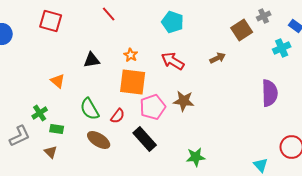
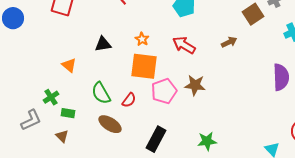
black rectangle: (145, 139) -> (156, 139), moved, turned 70

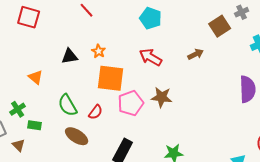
orange star: (142, 39) -> (99, 51), moved
brown triangle: (62, 136) -> (19, 145), moved

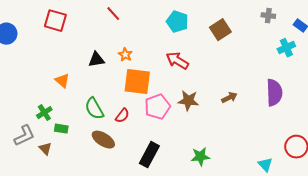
gray cross: (242, 12) -> (268, 16), turned 32
brown square: (220, 26) -> (220, 30), moved
brown arrow: (196, 54) -> (229, 98), moved

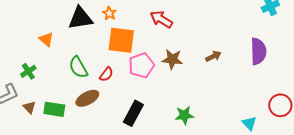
black triangle: (96, 60) -> (80, 18), size x1.5
green rectangle: (61, 129) -> (54, 109), moved, size x1.5
brown ellipse: (103, 140) -> (87, 98), turned -60

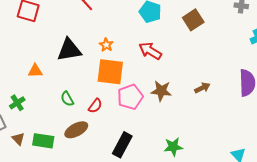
orange star: (109, 13) -> (106, 45), moved
orange triangle: (46, 39) -> (35, 71), turned -42
green semicircle: (78, 67) -> (67, 99), size x0.7

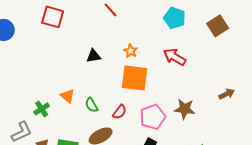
black triangle: (69, 50) -> (94, 56), size x0.6
orange triangle: (35, 71) -> (68, 96), moved, turned 42
brown star: (161, 91) -> (185, 109), moved
pink pentagon: (130, 97) -> (153, 117), moved

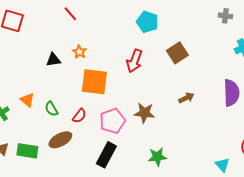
cyan pentagon: (175, 18) -> (147, 22), moved
brown square: (218, 26) -> (177, 53), moved
orange star: (131, 51) -> (79, 52), moved
red arrow: (175, 57) -> (134, 61), turned -100

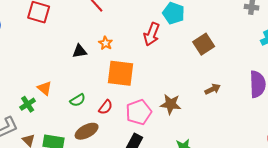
red arrow: (134, 61) -> (152, 34), moved
orange triangle: (27, 100) -> (45, 88), moved
green semicircle: (51, 109) -> (78, 100), turned -91

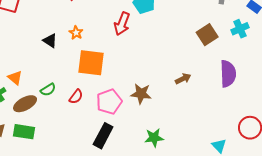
brown square: (204, 44) -> (207, 35), moved
black triangle: (80, 51) -> (50, 41), turned 42
brown ellipse: (87, 131) -> (25, 104), moved

